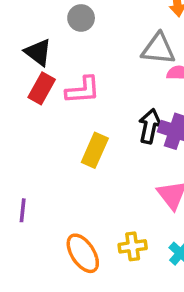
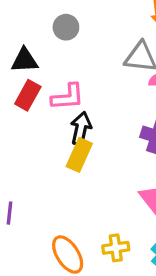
black triangle: (38, 52) -> (24, 60), turned -40
black arrow: (150, 126) -> (81, 128), moved

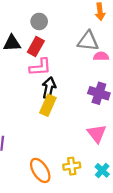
red rectangle: (28, 95) -> (36, 46), moved

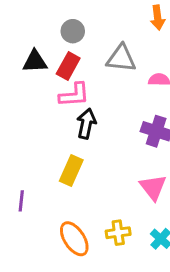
gray triangle: (88, 41) -> (121, 58), moved
yellow rectangle: (48, 105) -> (71, 171), moved

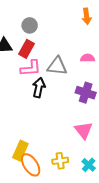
gray triangle: (121, 58) -> (57, 66), moved
yellow rectangle: (71, 171) -> (20, 151), moved

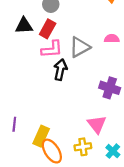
gray triangle: (57, 66) -> (80, 47), turned -35
purple cross: (86, 93) -> (110, 88), moved
pink triangle: (84, 130) -> (97, 124), moved

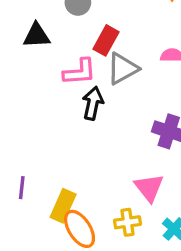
red rectangle: (48, 29) -> (106, 40), moved

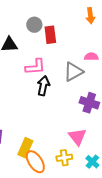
red rectangle: (106, 40) -> (50, 35), moved, turned -36
gray triangle: (123, 69) -> (73, 72), moved

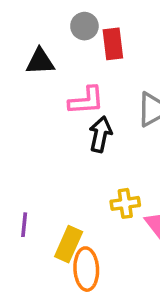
yellow cross: (64, 158) -> (125, 203), moved
orange ellipse: (35, 162) -> (86, 269), turned 30

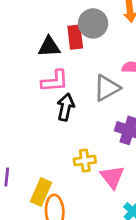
gray circle: (84, 26) -> (93, 23), moved, size x1.4
black triangle: (40, 62) -> (49, 47), moved

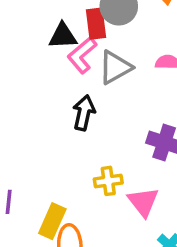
pink L-shape: (55, 81) -> (82, 55), moved, turned 144
gray triangle: (107, 88) -> (115, 67), moved

